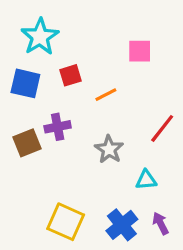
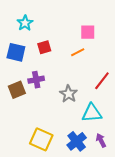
cyan star: (40, 37) -> (25, 23), size x0.7
orange line: (106, 95) -> (78, 52), moved
cyan triangle: (146, 180) -> (92, 113), size x1.5

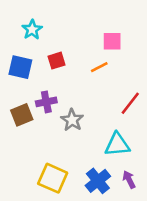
gray star: (69, 94) -> (72, 120), moved

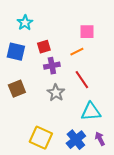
purple cross: (46, 102) -> (52, 66), moved
red line: (130, 103) -> (82, 80), moved, turned -72

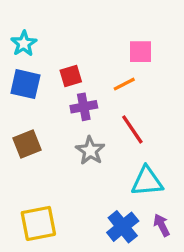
cyan star: (25, 23) -> (24, 44), moved
yellow square: (41, 138) -> (38, 223), moved, turned -35

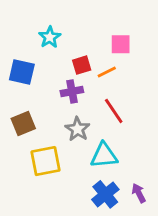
cyan star: (24, 44) -> (50, 37), moved
red square: (71, 76) -> (82, 65), moved
cyan triangle: (147, 181) -> (104, 155), moved
yellow square: (38, 223) -> (46, 161), moved

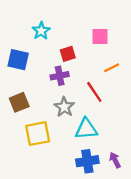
orange line: (107, 72) -> (112, 68), moved
blue cross: (105, 194) -> (87, 161), turned 30

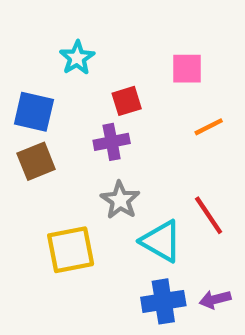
red line: (94, 92) -> (209, 215), moved
brown square: (19, 102) -> (36, 161), moved
cyan triangle: (86, 129) -> (161, 241), turned 35
purple arrow: (115, 160) -> (215, 299), turned -77

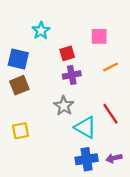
purple cross: (112, 142) -> (72, 75), moved
yellow square: (71, 250) -> (20, 131), moved, size x0.7

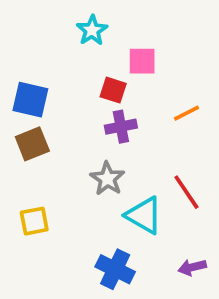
cyan star: (41, 31) -> (92, 30), moved
pink square: (99, 36) -> (142, 61), moved
red square: (67, 53) -> (113, 90), turned 35
blue cross: (87, 159) -> (115, 269), moved, turned 35

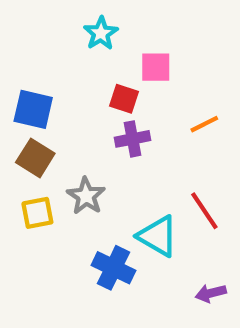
brown square: (32, 144) -> (35, 158), turned -36
gray star: (107, 179) -> (86, 196), moved
yellow square: (34, 221) -> (37, 213), moved
blue cross: (115, 269) -> (113, 268), moved

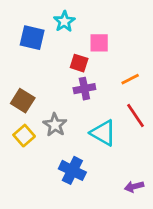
blue square: (33, 109) -> (32, 38), moved
red line: (204, 211) -> (135, 115), moved
yellow square: (37, 213) -> (24, 136), turned -30
cyan triangle: (158, 236) -> (103, 133), moved

